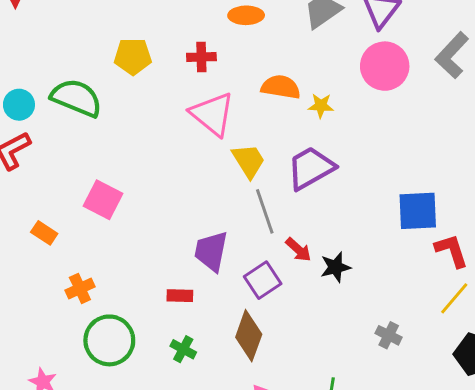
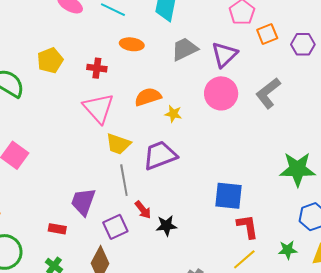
yellow pentagon: (133, 56) -> (50, 60), turned -30
orange semicircle: (281, 87) -> (148, 97), turned -36
yellow trapezoid: (249, 161) -> (118, 144), turned 132

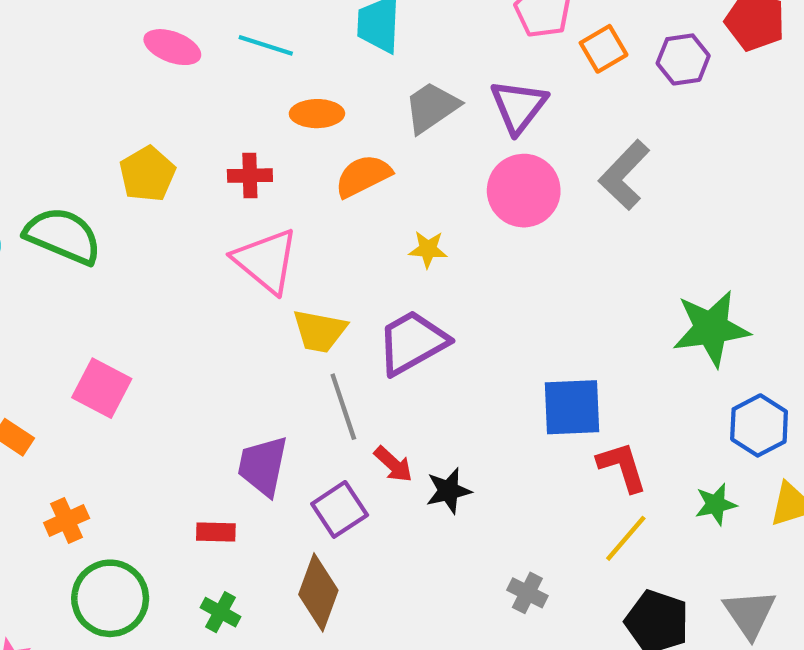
orange semicircle: (148, 97) -> (363, 176), moved

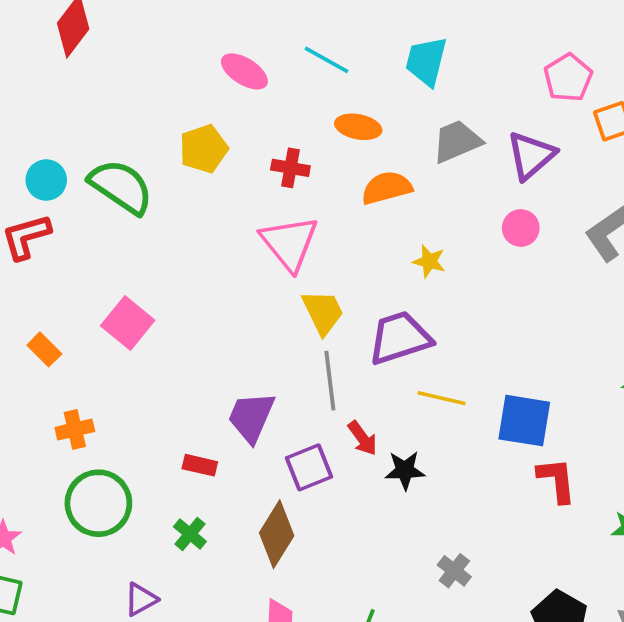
pink ellipse: (172, 47) -> (244, 71), moved
pink circle: (524, 191) -> (521, 228), size x0.6
yellow trapezoid: (320, 331) -> (323, 312), turned -138
yellow line: (626, 538) -> (441, 398), moved, turned 51

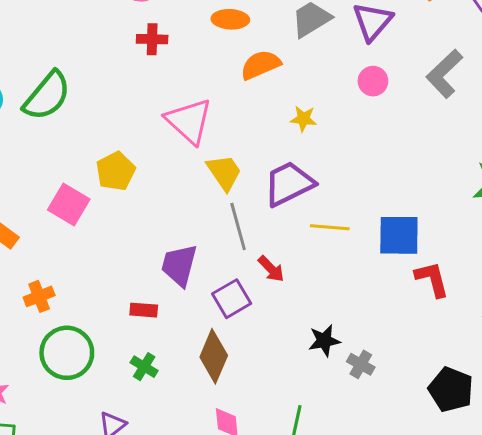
yellow pentagon: (204, 149) -> (116, 171), moved
red cross: (290, 168) -> (152, 39), moved
green semicircle: (121, 187) -> (47, 96), turned 104
black star: (405, 470) -> (324, 341), moved

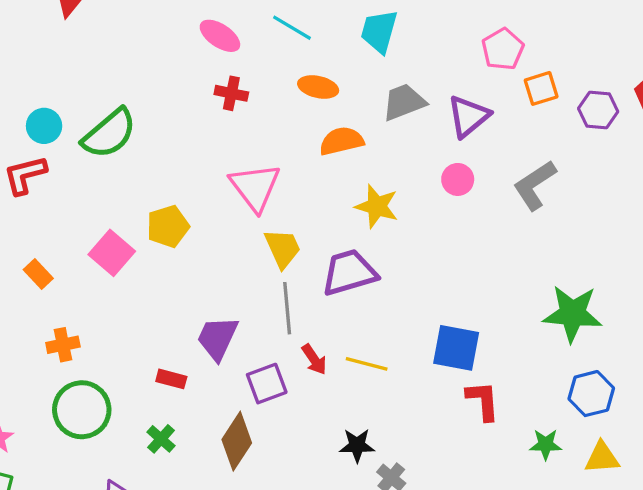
yellow star: (303, 119) -> (377, 206), size x1.5
yellow line: (330, 227) -> (367, 364), moved

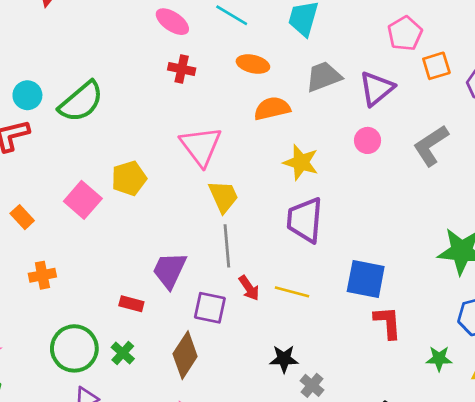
purple trapezoid: (349, 273) -> (305, 220), moved, turned -69
purple square: (267, 384) -> (210, 308), turned 32
green circle: (82, 410) -> (74, 348), moved

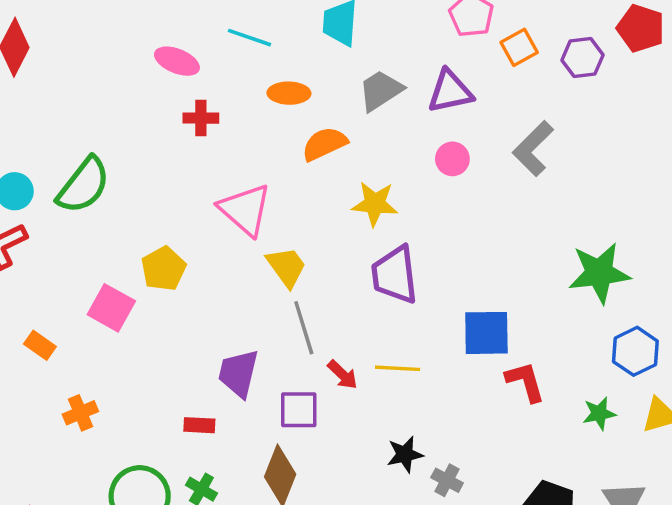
purple triangle: (377, 88) -> (450, 91), turned 39

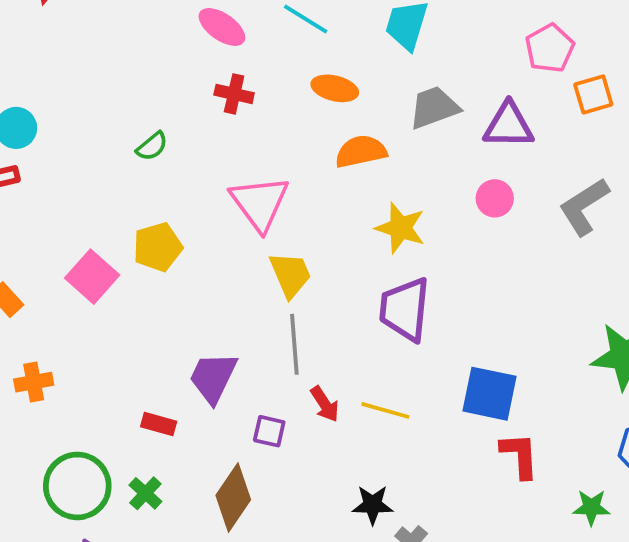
green semicircle: (84, 185) -> (152, 146), moved, size x0.5
purple square: (299, 410) -> (269, 431), size x0.7

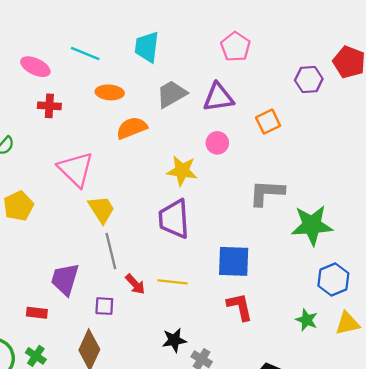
orange square: (593, 94) -> (268, 122), moved
gray L-shape: (584, 207) -> (267, 193), moved, turned 45
yellow star: (400, 228) -> (182, 171), moved
red L-shape: (520, 455) -> (240, 307), moved
green star: (591, 507) -> (307, 320), turned 30

